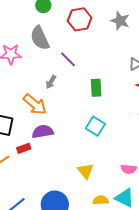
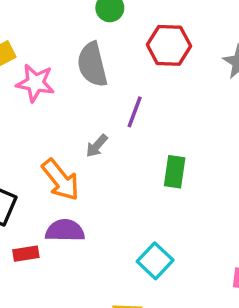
purple line: (68, 59) -> (135, 112), turned 54
cyan square: (95, 126) -> (155, 261), moved

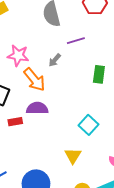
pink star: (35, 83) -> (18, 55), moved
purple line: (135, 112) -> (76, 41), turned 54

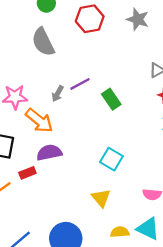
purple line: (76, 41) -> (80, 84), moved
green rectangle: (99, 74) -> (111, 99), turned -30

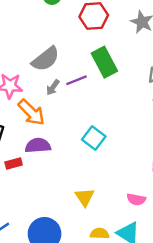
gray semicircle: (43, 42) -> (46, 59), moved, turned -108
green rectangle: (111, 99) -> (104, 62), moved, size x1.4
cyan square: (111, 159) -> (94, 138), moved

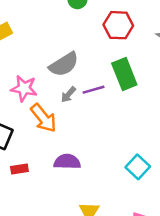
cyan square: (94, 138) -> (138, 167), moved
purple semicircle: (38, 146) -> (67, 162), moved

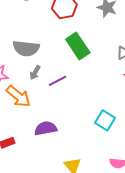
gray semicircle: (64, 64) -> (26, 48), turned 50
purple line: (94, 90) -> (58, 81), moved

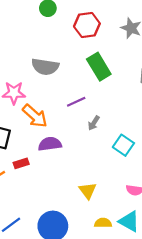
gray arrow: (35, 73) -> (94, 123), moved
purple semicircle: (46, 128) -> (50, 144), moved

